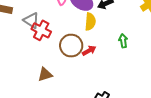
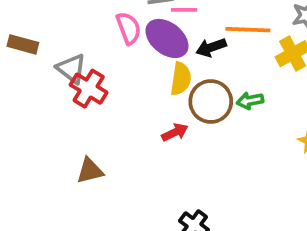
green arrow: (123, 41) -> (250, 101), moved, turned -96
brown circle: (71, 46) -> (211, 101), moved

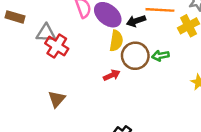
gray triangle: (71, 69) -> (46, 33), turned -36
brown triangle: (90, 171) -> (57, 99), turned -36

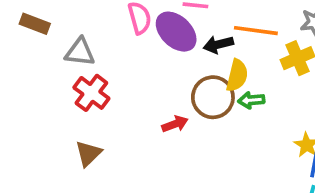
yellow semicircle: (116, 41) -> (237, 75), moved
red cross: (57, 46) -> (91, 93), moved

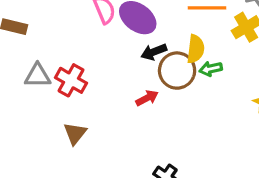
black arrow: (218, 44) -> (154, 52), moved
gray triangle: (80, 52) -> (38, 76), moved

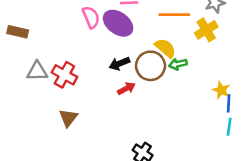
yellow semicircle: (196, 49) -> (165, 48), turned -55
black arrow: (154, 52) -> (119, 64), moved

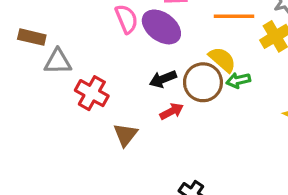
gray triangle: (37, 71) -> (58, 62), moved
brown triangle: (68, 118) -> (125, 135), moved

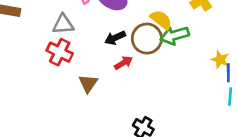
gray triangle: (58, 62) -> (63, 24), moved
green arrow: (238, 80) -> (175, 35), size x1.5

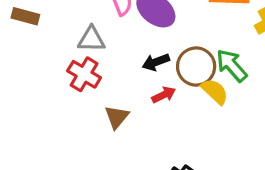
yellow semicircle: (161, 20) -> (215, 91), moved
green arrow: (175, 35) -> (232, 65), turned 60

